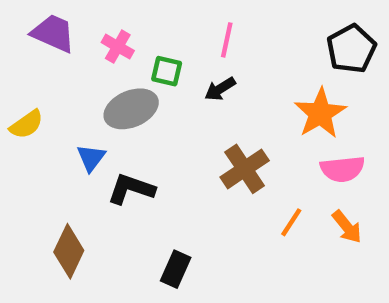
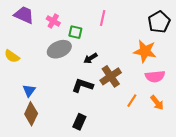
black arrow: (220, 89) -> (91, 58), moved
orange star: (320, 113) -> (145, 51), turned -30
yellow semicircle: (27, 124) -> (12, 56), turned 70
blue triangle: (91, 158) -> (29, 91), moved
black L-shape: (131, 189) -> (82, 85), moved

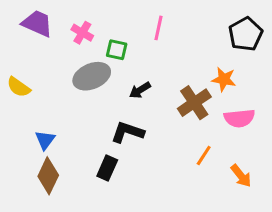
orange star: (145, 51) -> (224, 79), size x0.7
brown cross: (111, 76) -> (194, 103), moved
orange arrow: (157, 103) -> (241, 176), moved
black rectangle: (79, 122) -> (107, 168), moved

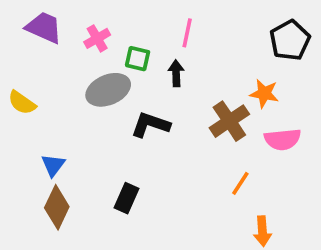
pink cross: (82, 33) -> (97, 38), turned 30
black arrow: (140, 90) -> (176, 73), moved, turned 120
black L-shape: (127, 132) -> (150, 125), moved
orange arrow: (241, 176) -> (262, 231), moved, turned 35

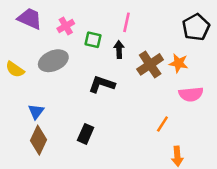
gray ellipse: (108, 90) -> (53, 61), moved
brown cross: (229, 121) -> (150, 64), moved

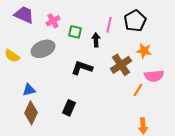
pink line: (126, 22) -> (109, 25), moved
black pentagon: (196, 27) -> (135, 21), moved
brown cross: (150, 64) -> (121, 65), moved
blue triangle: (36, 112) -> (29, 90), turned 40
orange line: (162, 124) -> (138, 90), moved

